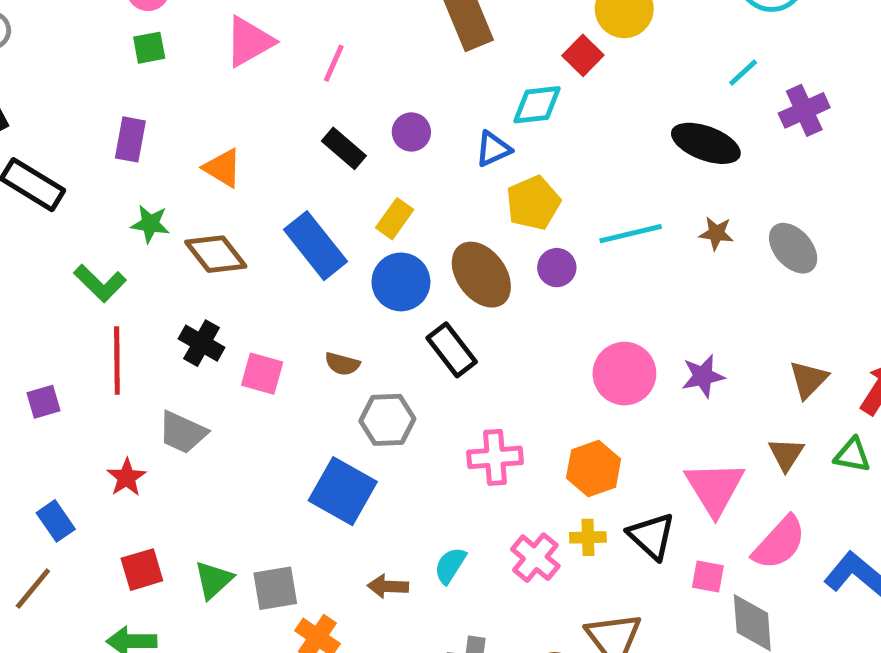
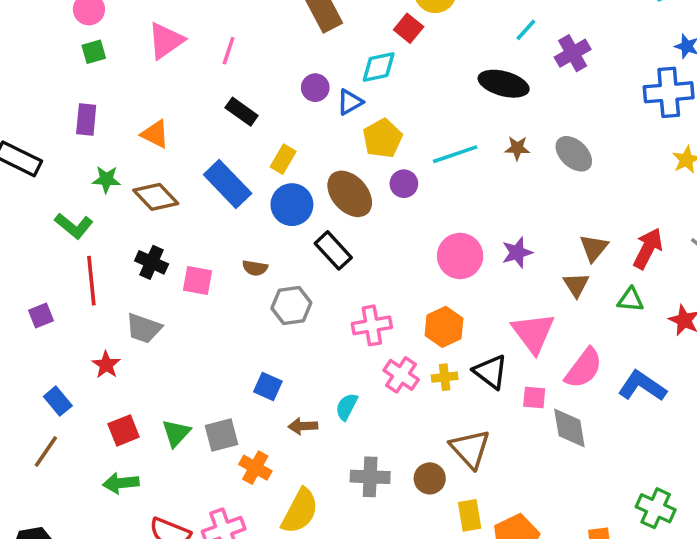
purple circle: (411, 132) -> (315, 88), moved
brown triangle: (786, 454) -> (576, 285), moved
blue square: (343, 491) -> (268, 386), moved, size x0.6
pink cross: (535, 558) -> (401, 375), moved

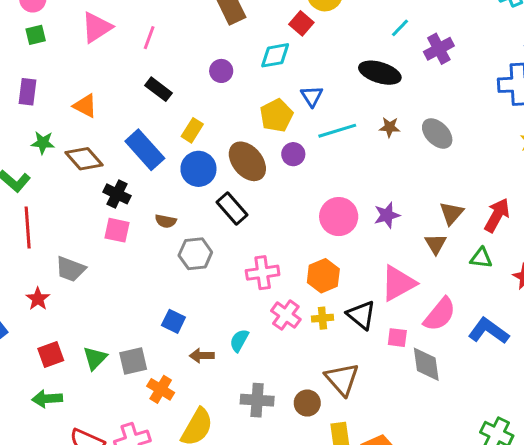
blue triangle: (350, 102) -> (312, 96), moved, turned -35
black cross: (152, 262) -> (117, 194), moved
pink triangle: (533, 333) -> (398, 283), turned 36

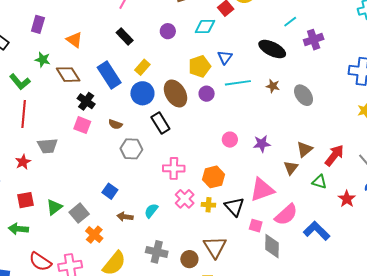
pink circle: (339, 217) -> (230, 140), size x0.6
gray trapezoid: (70, 269) -> (48, 146), turned -35
gray square: (133, 361) -> (79, 213), turned -36

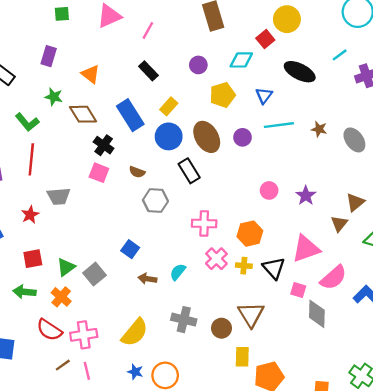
black ellipse: (272, 49) -> (300, 72), moved
yellow pentagon: (200, 66) -> (222, 95), moved
purple star: (262, 144) -> (306, 196), turned -30
orange cross: (94, 235) -> (61, 297), moved

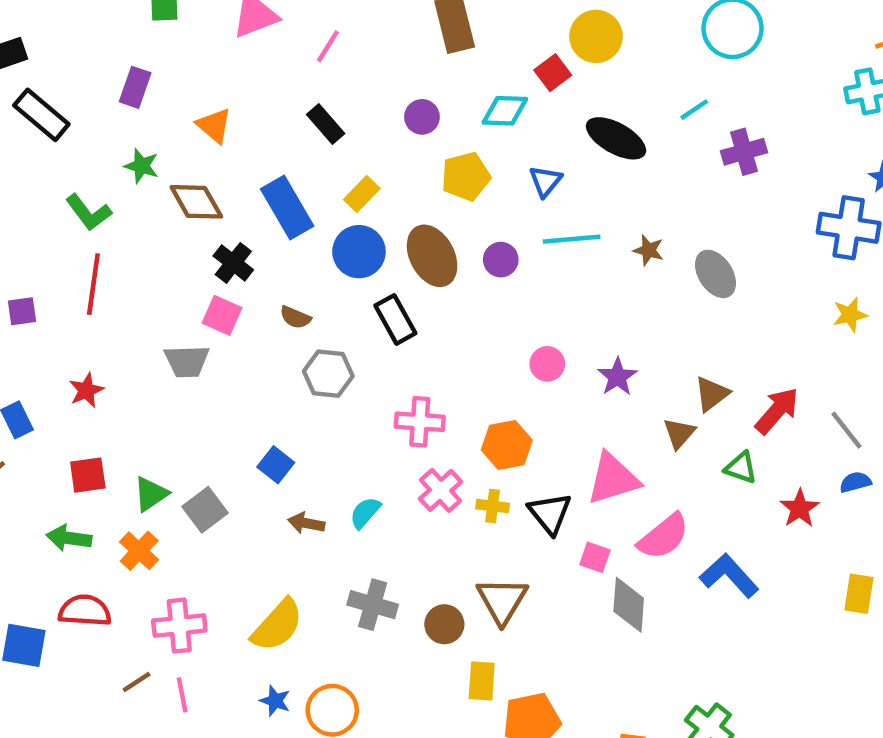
gray trapezoid: (59, 196) -> (187, 361), moved
red semicircle: (49, 330) -> (85, 611), moved, turned 148

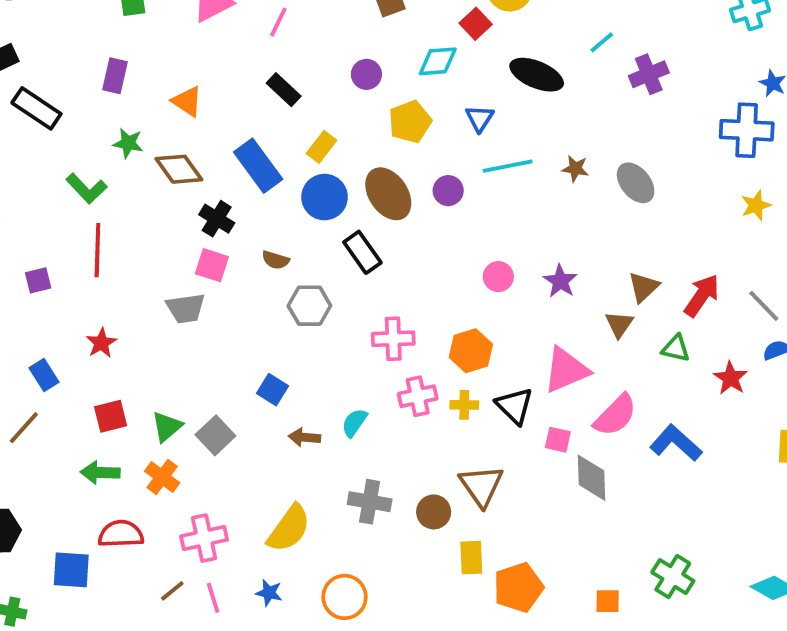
pink cross: (441, 490) -> (418, 396), turned 36
blue star: (275, 701) -> (269, 593), moved

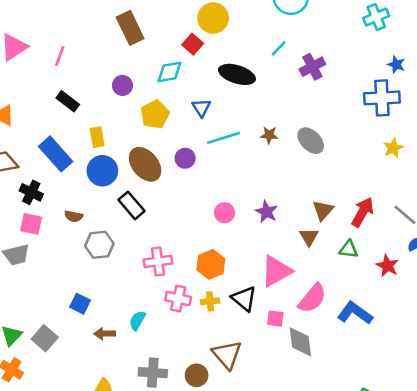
yellow rectangle: (322, 147) -> (97, 137), turned -42
pink cross: (418, 396) -> (178, 299), turned 30

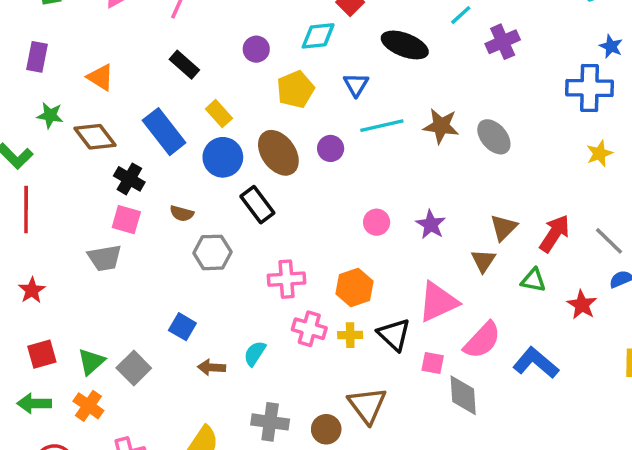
brown star: (269, 135) -> (441, 126), size x1.5
yellow rectangle: (97, 137) -> (219, 114), turned -36

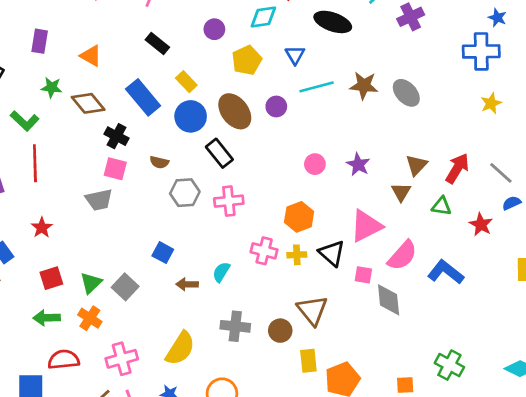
pink cross: (286, 279) -> (229, 201), moved

